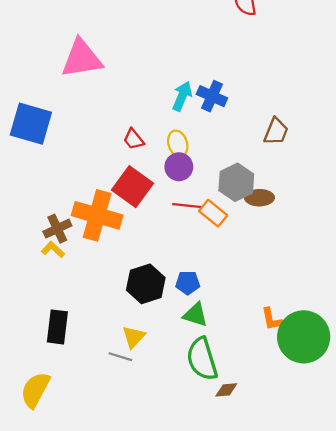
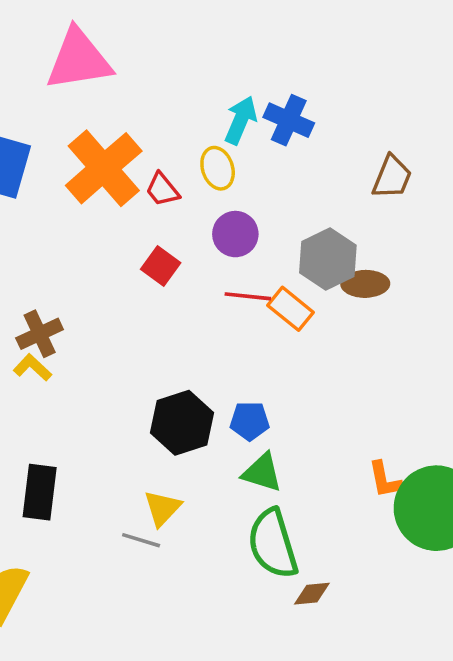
yellow ellipse: (178, 144) -> (218, 168), moved
red square: (132, 187) -> (161, 266), size x0.6
orange cross: (97, 215) -> (104, 168), moved, turned 33

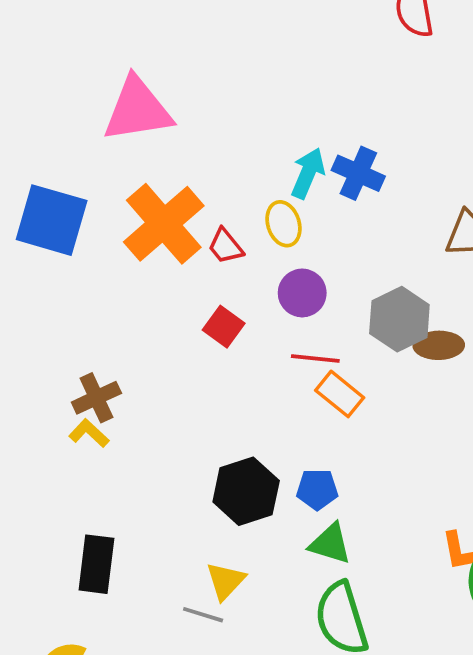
orange rectangle: (291, 309) -> (340, 394), moved

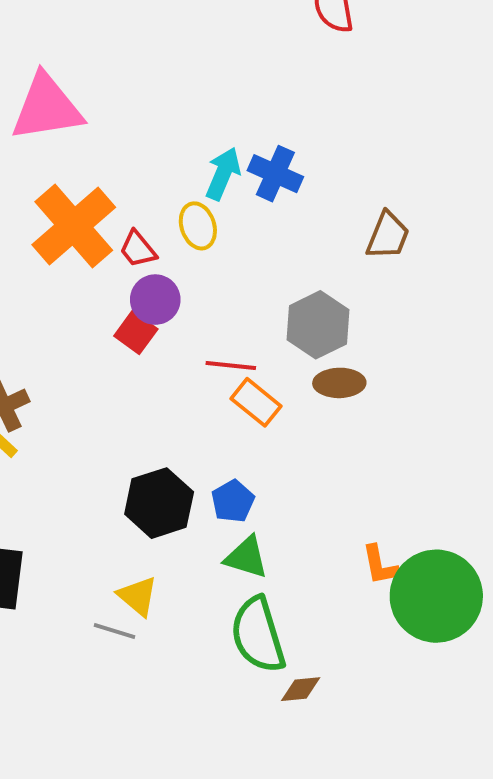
purple circle: (302, 293) -> (155, 300), moved
brown ellipse: (439, 345) -> (339, 383), moved
blue pentagon: (317, 489) -> (233, 501), turned -30
yellow triangle: (226, 581) -> (138, 596), turned -33

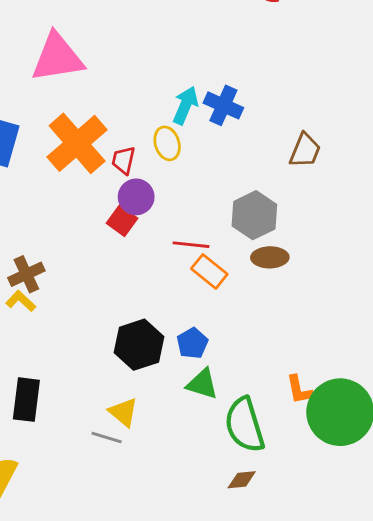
red trapezoid: (138, 249) -> (123, 160), turned 52
green semicircle: (258, 635) -> (244, 425), moved

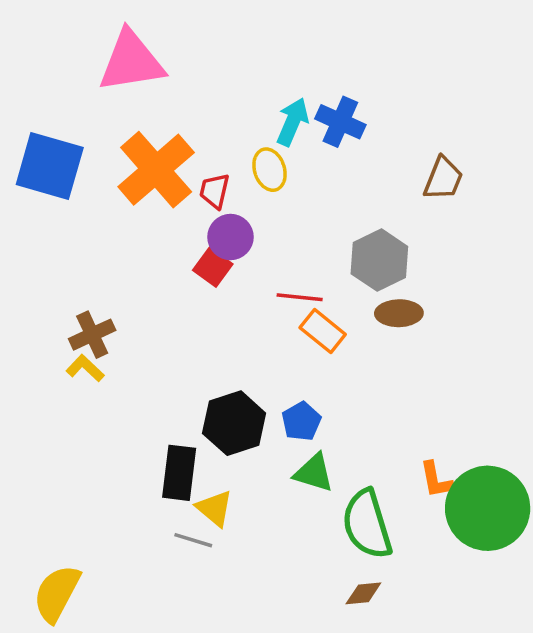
black rectangle: (26, 400) -> (179, 473), moved

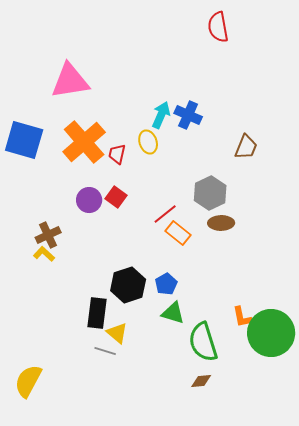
purple circle: (230, 237) -> (89, 200), moved
red line: (300, 297) -> (165, 214), turned -45

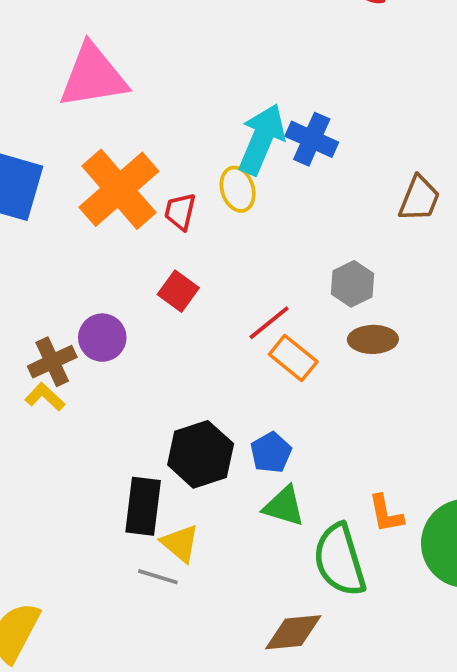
cyan arrow: (161, 115) -> (262, 139), size x1.4
gray hexagon: (210, 193) -> (353, 284), size x0.7
purple circle: (89, 200) -> (102, 338), moved
orange L-shape: (242, 317) -> (386, 514), moved
brown diamond: (201, 381) -> (293, 632), moved, size x1.5

